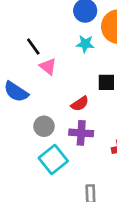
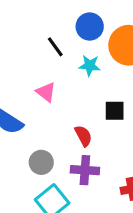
black line: (33, 47) -> (55, 47), moved
red semicircle: (80, 104) -> (83, 136), turned -84

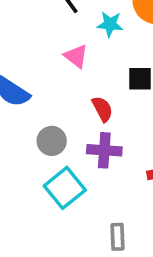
pink triangle: (46, 92) -> (76, 56), moved

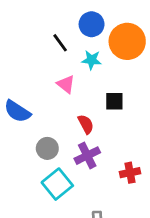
purple cross: (104, 150) -> (87, 156), turned -30

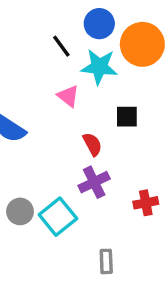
cyan star: (92, 60) -> (99, 67), size x1.5
gray circle: (47, 148) -> (20, 211), moved

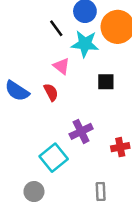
red semicircle: (92, 144) -> (51, 92), moved
gray circle: (20, 211) -> (34, 192), moved
gray rectangle: (106, 261) -> (101, 192), moved

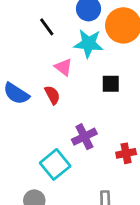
black line: (56, 28) -> (47, 27), moved

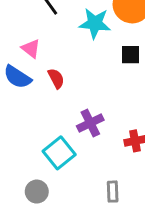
pink triangle: (63, 67) -> (31, 49), moved
black square: (111, 84) -> (131, 55), moved

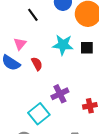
cyan star: (95, 23) -> (63, 45), moved
pink triangle: (31, 49) -> (20, 44), turned 32

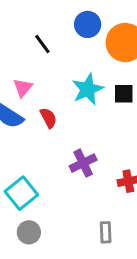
cyan star: (63, 45) -> (88, 89), turned -30
cyan square: (39, 114) -> (21, 193), moved

